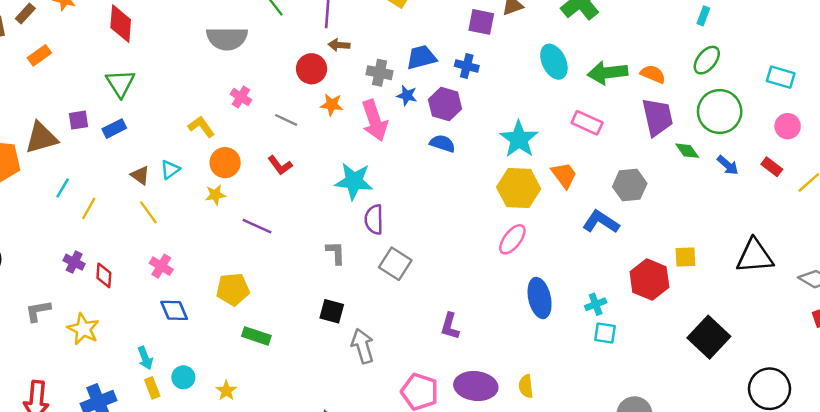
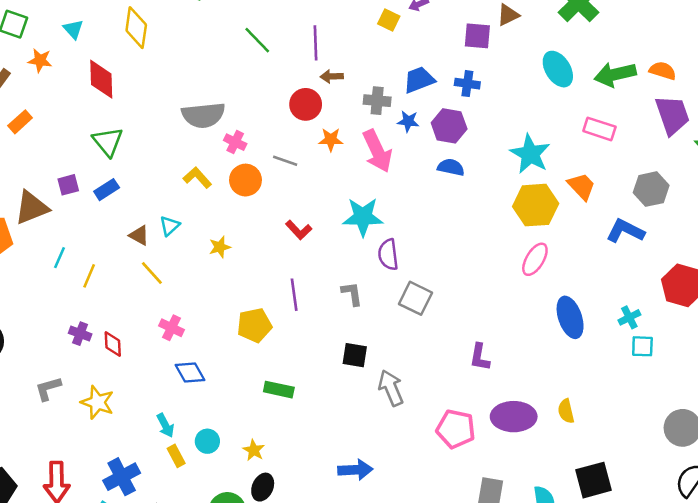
gray semicircle: (227, 38) -> (203, 115), moved
orange circle: (225, 163) -> (245, 180), moved
red L-shape: (280, 165) -> (299, 230), moved
purple line: (257, 226) -> (294, 295), moved, turned 64
yellow pentagon: (233, 289) -> (254, 325), moved

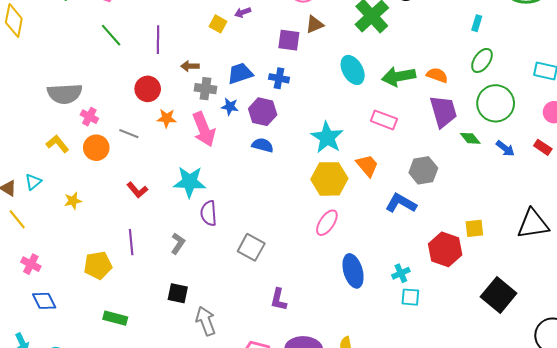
brown arrow: (332, 76) -> (190, 66), moved
gray L-shape: (352, 294) -> (178, 243), turned 40
gray square: (416, 298) -> (251, 247), moved

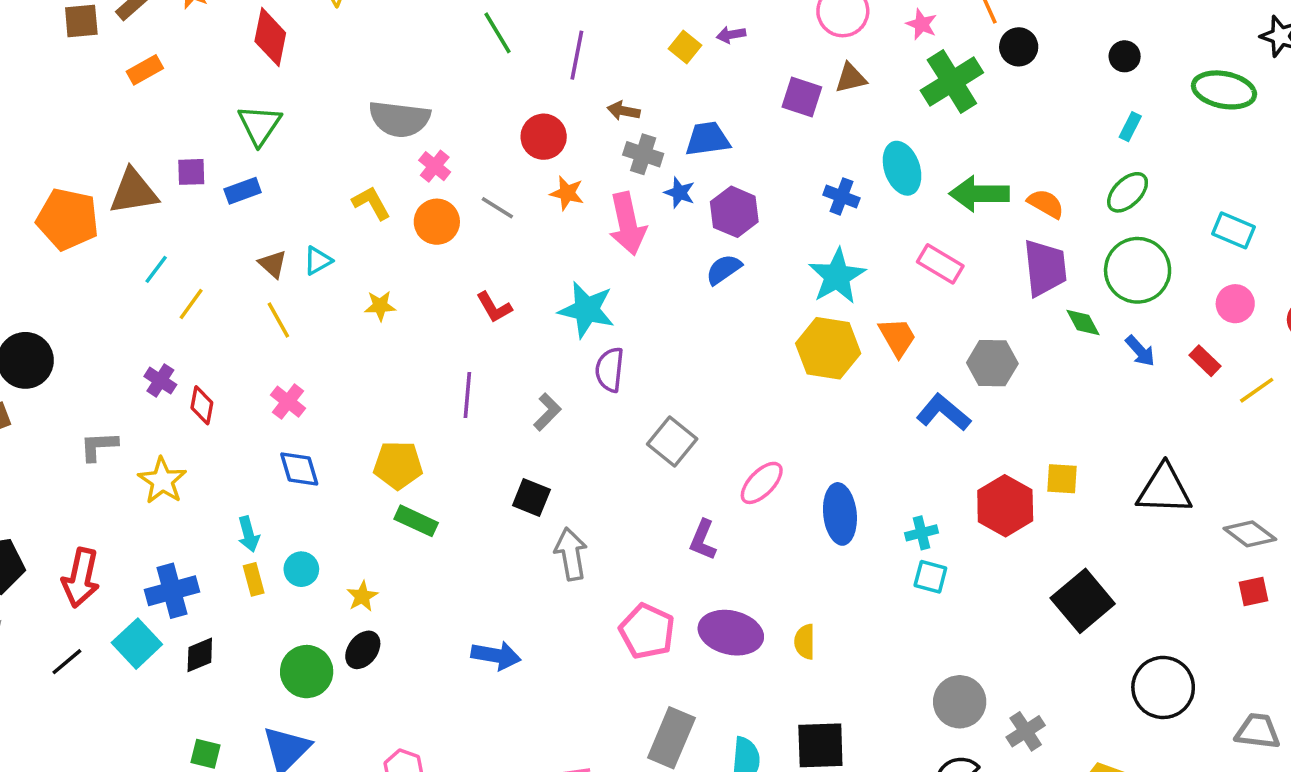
blue cross: (279, 78) -> (841, 196), moved
blue semicircle: (263, 145) -> (724, 269), turned -60
pink ellipse: (327, 223) -> (762, 483), moved
yellow pentagon: (98, 265) -> (398, 465), moved

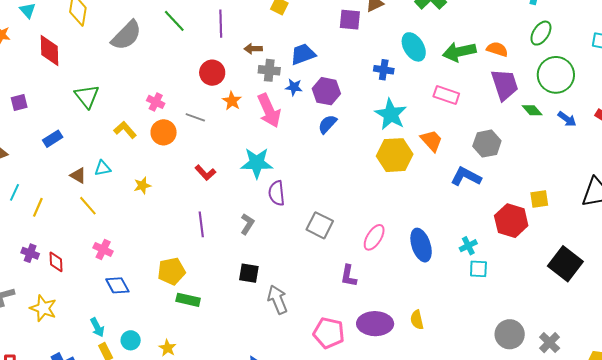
gray semicircle: (399, 119) -> (126, 35), moved, turned -40
green triangle: (259, 125) -> (87, 96), moved
purple square: (191, 172) -> (19, 103), moved
orange star: (567, 193) -> (232, 101), turned 30
cyan triangle: (318, 261) -> (103, 168), turned 30

